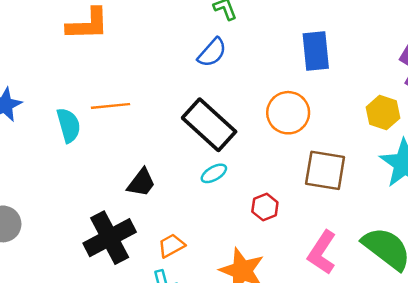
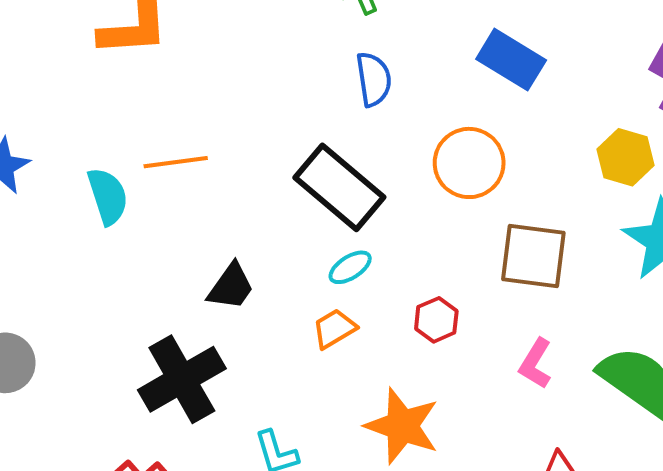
blue rectangle: (316, 51) -> (511, 60), turned -51
blue semicircle: (212, 52) -> (374, 79), moved, turned -48
orange trapezoid: (171, 246) -> (334, 329), moved
pink L-shape: (322, 252) -> (536, 363), moved, size x0.7

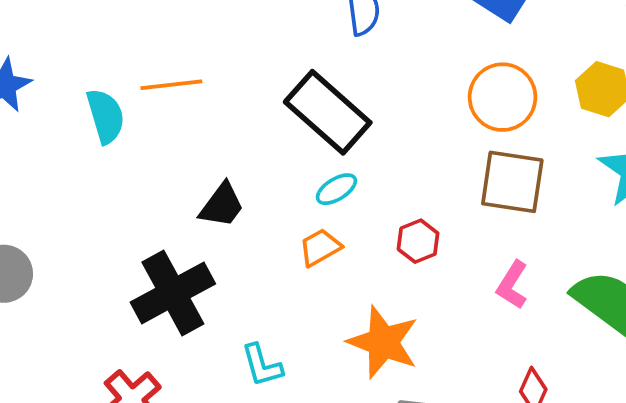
orange circle: (469, 163) -> (503, 97), moved

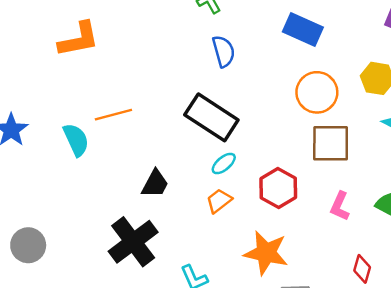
red hexagon: (418, 241) -> (278, 188), size x1.5

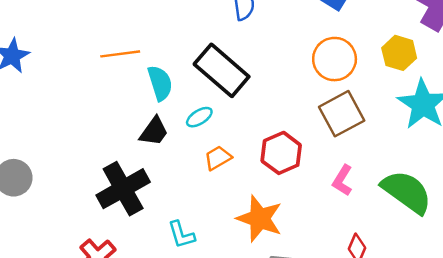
cyan semicircle: (76, 140) -> (160, 83), moved
brown square: (331, 143) -> (342, 114), turned -36
cyan ellipse: (224, 164) -> (199, 117), moved

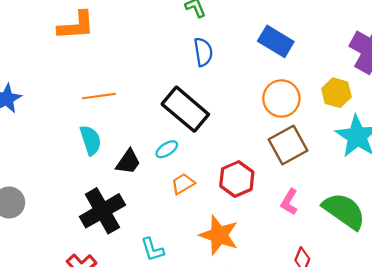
cyan semicircle: (160, 83) -> (91, 140), moved

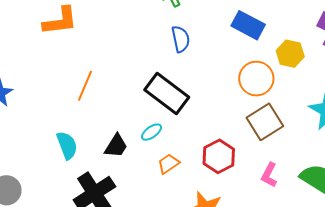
yellow hexagon: (336, 93) -> (290, 54), moved
orange line: (99, 96) -> (85, 86), turned -56
cyan semicircle: (91, 140) -> (67, 145), moved

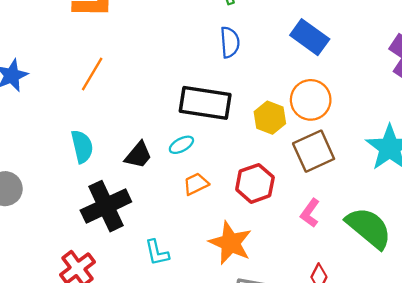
yellow hexagon: (290, 54) -> (270, 118), moved
orange line: (85, 86) -> (92, 74), moved
black rectangle: (167, 94) -> (205, 103), turned -36

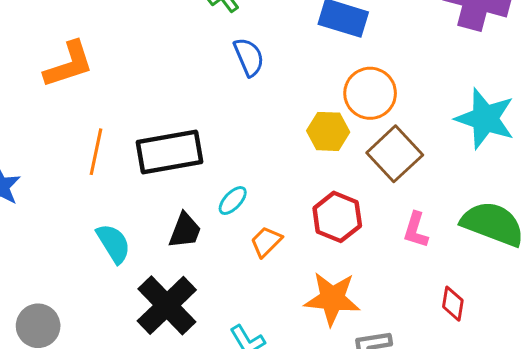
black rectangle: (205, 103) -> (170, 152), moved

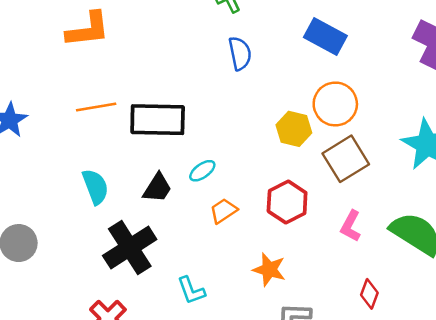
orange line: (96, 152) -> (96, 107), turned 57
orange star: (332, 299) -> (269, 270), size x0.7

